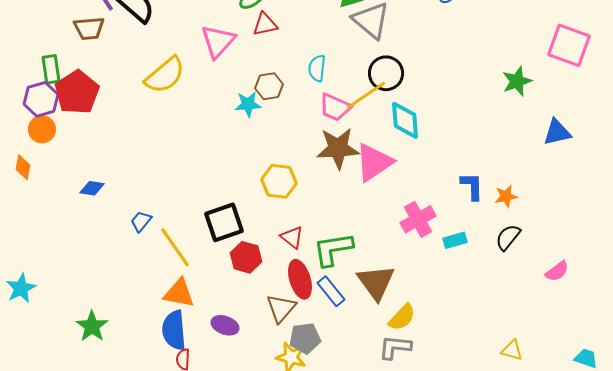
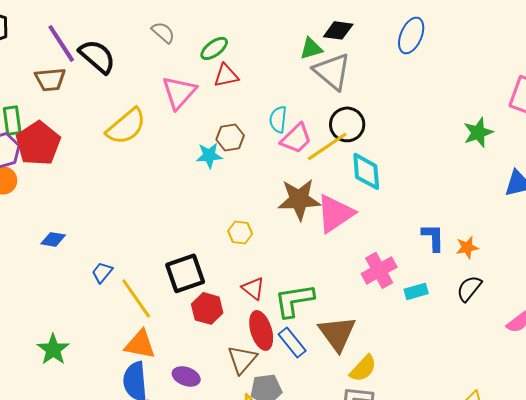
pink trapezoid: (335, 107) -> (296, 138), moved, turned -68
yellow hexagon: (279, 181) -> (240, 232), size x0.7
green star: (92, 326) -> (53, 349), moved

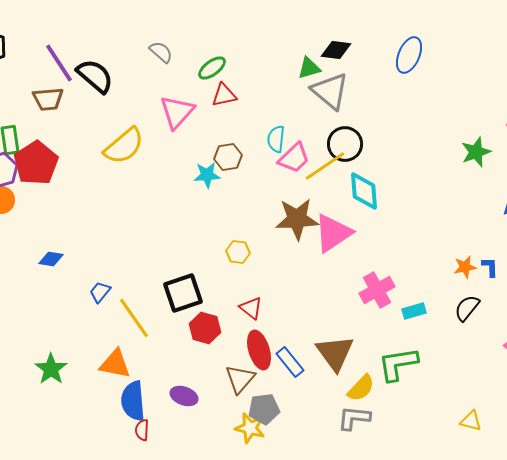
blue L-shape: (433, 237) -> (490, 267), moved, size x0.7
green L-shape: (294, 300) -> (398, 364), moved
orange triangle: (140, 344) -> (115, 364), moved

